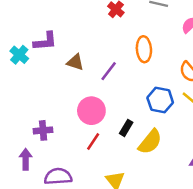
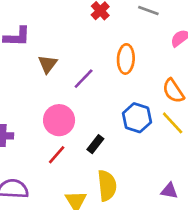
brown triangle: (75, 62) -> (48, 64), turned 42
yellow semicircle: (150, 142) -> (107, 186), moved, turned -52

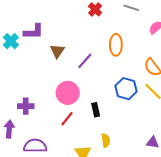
black rectangle: (95, 144) -> (96, 110), turned -48
yellow semicircle: (107, 186) -> (106, 140), size x0.6

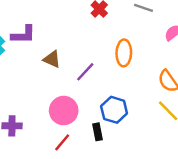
brown triangle: (57, 51) -> (52, 59), turned -42
blue hexagon: (126, 89) -> (114, 110), moved

